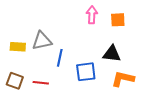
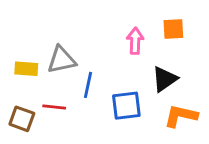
pink arrow: (92, 15) -> (135, 41), moved
black triangle: (112, 54) -> (165, 79), turned -42
red line: (41, 83) -> (54, 107), moved

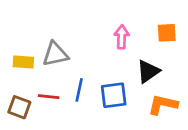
orange square: (173, 29) -> (167, 33), moved
blue line: (88, 85) -> (79, 90), moved

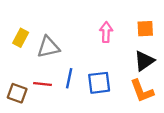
yellow rectangle: (23, 62) -> (21, 38), moved, turned -66
black triangle: (148, 71) -> (144, 61), moved
orange L-shape: (163, 105) -> (142, 91), turned -124

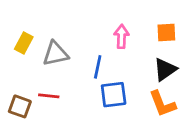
blue line: (69, 78) -> (98, 67), moved

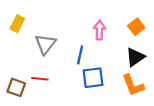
orange square: (166, 33) -> (136, 27), turned -35
yellow rectangle: (24, 43) -> (17, 24), moved
gray triangle: (55, 54) -> (45, 44), turned -40

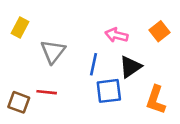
pink arrow: (100, 30) -> (116, 35), turned -78
black triangle: (135, 57) -> (130, 67), moved
orange L-shape: (133, 85) -> (156, 100), turned 40

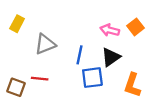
pink arrow: (116, 35) -> (110, 30), moved
gray triangle: (53, 52) -> (45, 44), turned 30

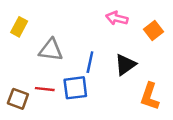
pink arrow: (110, 30) -> (117, 18), moved
gray triangle: (45, 44) -> (51, 50), turned 30
blue square: (92, 78) -> (75, 88), moved

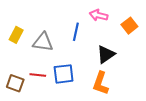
yellow rectangle: (19, 27) -> (16, 35), moved
blue line: (90, 62) -> (76, 32), moved
orange L-shape: (150, 96) -> (101, 83), moved

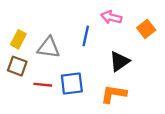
brown square: (15, 83) -> (17, 66), moved
orange L-shape: (101, 83) -> (114, 94), turned 80

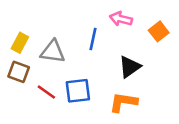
red line: (43, 85) -> (46, 92), turned 30

